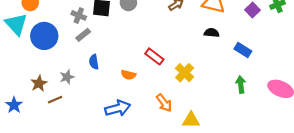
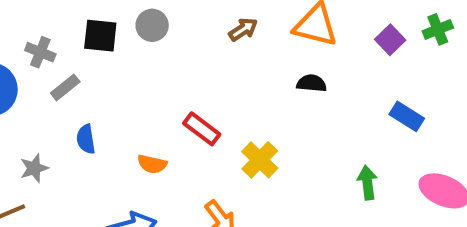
gray cross: (79, 15) -> (40, 52), moved
blue rectangle: (243, 50) -> (407, 116), moved

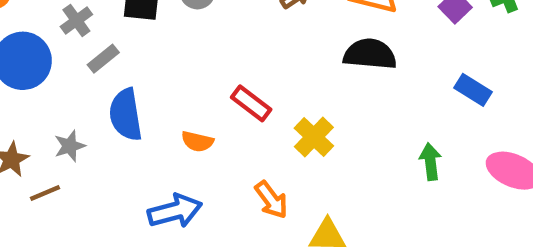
gray cross: (40, 52) -> (76, 20), turned 32
black semicircle: (312, 83) -> (370, 54), size x1.6
blue semicircle: (86, 139) -> (126, 115), size x1.6

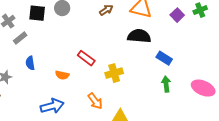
blue rectangle: (473, 90) -> (164, 58), moved
blue semicircle: (126, 115) -> (30, 63), size x0.6
yellow cross: (314, 137) -> (114, 73), turned 30

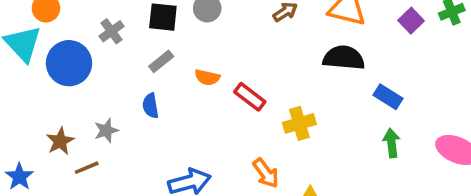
gray rectangle: (20, 38) -> (161, 61), moved
orange semicircle: (62, 75) -> (207, 77), moved

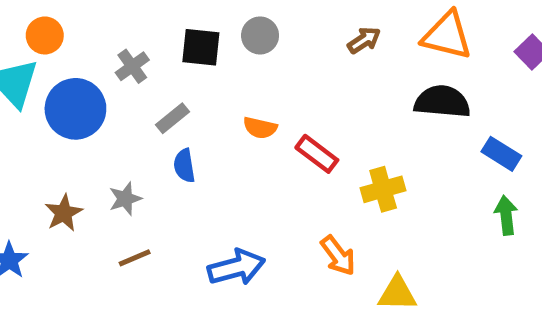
gray rectangle: (161, 61) -> (172, 118), moved
brown line: (87, 168) -> (135, 258), moved

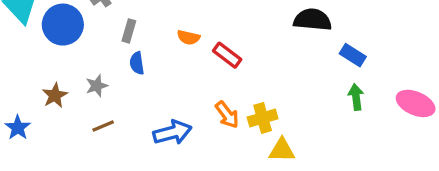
gray rectangle: (172, 118) -> (129, 31), turned -35
yellow cross: (383, 189) -> (263, 118), moved
orange arrow: (338, 256) -> (227, 115), moved

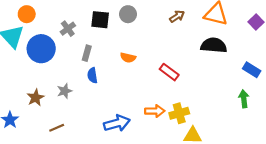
red rectangle: (227, 55) -> (169, 72), moved
blue rectangle: (353, 55) -> (252, 70), moved
orange arrow: (227, 115) -> (155, 111), turned -54
brown line: (103, 126) -> (57, 128), moved

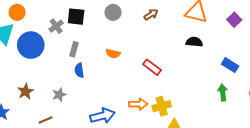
brown arrow: (177, 16) -> (151, 14), moved
black square: (100, 20) -> (76, 17), moved
black semicircle: (214, 45) -> (194, 42), size x0.7
gray star: (65, 91) -> (59, 95), moved

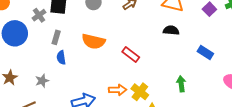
orange semicircle: (113, 53) -> (93, 41), size x1.6
green arrow: (223, 93) -> (181, 84), moved
yellow cross: (162, 106) -> (140, 92), turned -36

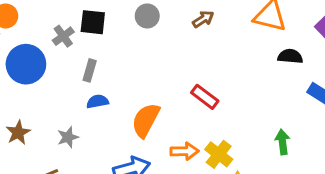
black semicircle: (171, 30) -> (290, 56), moved
orange semicircle: (93, 41) -> (146, 120), moved, turned 105
blue semicircle: (61, 58) -> (97, 101), turned 88

